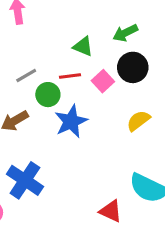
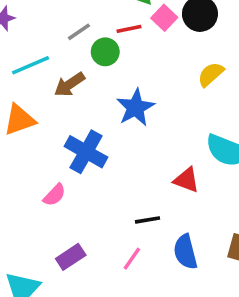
pink square: (103, 81) -> (164, 18), moved
blue star: (71, 121) -> (135, 108), moved

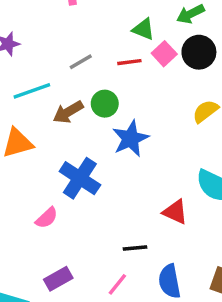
green circle: (105, 52) -> (105, 104), moved

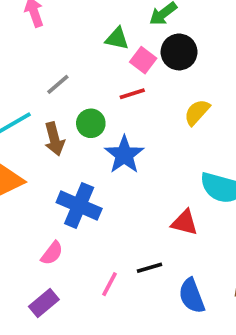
red line: (129, 62) -> (132, 94), moved
brown arrow: (68, 112) -> (54, 139), turned -64
purple rectangle: (58, 279) -> (44, 303), moved
pink line: (117, 284) -> (110, 284), moved

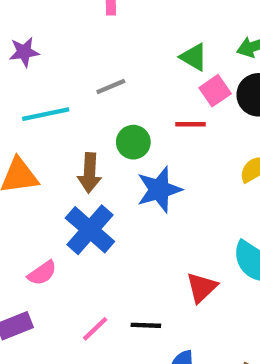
brown arrow: (54, 139) -> (90, 173), moved
red triangle: (185, 223) -> (202, 288), turned 44

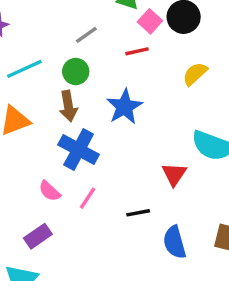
gray line: (111, 86) -> (86, 35), moved
green circle: (133, 142) -> (76, 72), moved
pink semicircle: (42, 273) -> (50, 191), turned 90
pink line: (95, 329) -> (88, 198), moved

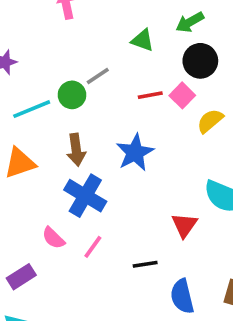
pink square: (150, 21) -> (182, 95), moved
green circle: (76, 72) -> (72, 95), moved
purple rectangle: (38, 236) -> (21, 277), moved

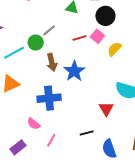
brown arrow: (76, 150) -> (52, 62), moved
blue cross: (85, 196) -> (49, 98), turned -30
pink line: (93, 247) -> (51, 140), moved

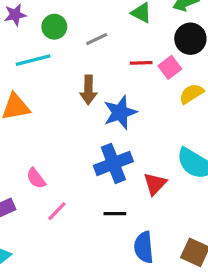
green circle: (36, 43) -> (54, 27), moved
blue cross: (49, 98) -> (113, 163), moved, turned -30

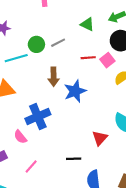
green circle: (54, 27) -> (36, 44), moved
blue cross: (113, 163) -> (38, 117), moved
pink line: (57, 211) -> (31, 167), moved

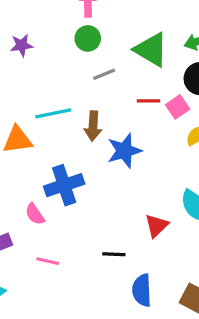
green triangle: (87, 24) -> (151, 50), size x1.6
green circle: (36, 44) -> (88, 38), moved
cyan line: (16, 58) -> (53, 113), moved
pink line: (31, 167) -> (48, 261), turned 56

